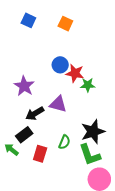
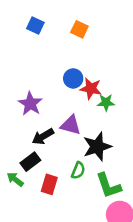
black star: (93, 132) -> (97, 147), moved

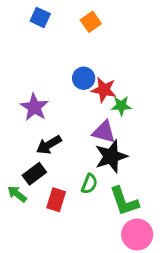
orange square: (79, 29) -> (91, 22), turned 30
purple triangle: (71, 125) -> (104, 132), moved

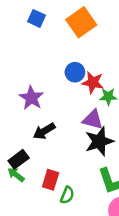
orange square: (91, 22) -> (81, 22), size x1.6
black rectangle: (34, 174) -> (19, 159), moved
green semicircle: (89, 184) -> (67, 195), moved

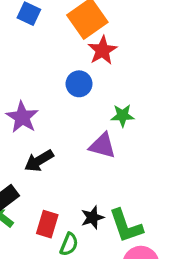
red star: (93, 82) -> (102, 50), moved, turned 30
black star: (99, 141) -> (92, 218), moved, size x0.6

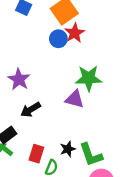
blue circle: (79, 84) -> (58, 39), moved
green star: (122, 116) -> (89, 78), size x1.6

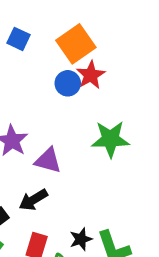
purple triangle: (75, 99) -> (48, 160), moved
black arrow: (31, 110) -> (33, 200), moved

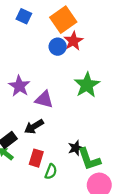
green star: (110, 139) -> (87, 85), turned -30
black star: (81, 239) -> (76, 148), moved

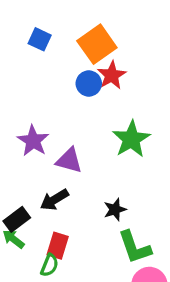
black star: (76, 148) -> (115, 210), moved
green semicircle: (51, 172) -> (49, 265), moved

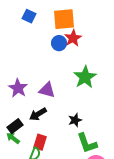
orange square: (97, 44) -> (64, 19), turned 30
purple star: (33, 141) -> (18, 88), moved

